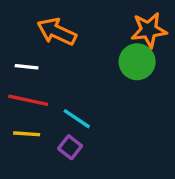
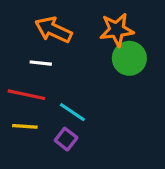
orange star: (149, 30) -> (117, 30), moved
white line: (27, 67) -> (41, 63), moved

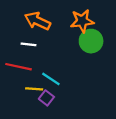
yellow line: (25, 126) -> (34, 89), moved

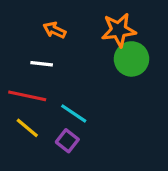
orange arrow: (37, 21) -> (54, 30), size x0.6
yellow line: (34, 89) -> (27, 128), moved, turned 36

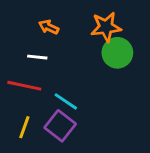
yellow line: (27, 128) -> (24, 127), moved, turned 70
purple square: (67, 141) -> (60, 126), size x1.5

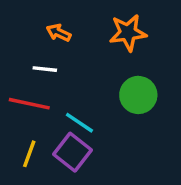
green circle: (117, 53) -> (138, 95), moved

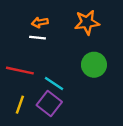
orange arrow: (59, 33) -> (40, 22), turned -35
white line: (45, 69) -> (38, 38), moved

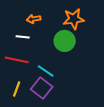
white line: (38, 38) -> (23, 37), moved
green circle: (94, 65) -> (65, 41), moved

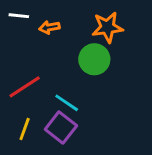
white line: (23, 37) -> (19, 16), moved
red line: (17, 60) -> (25, 87), turned -45

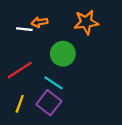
white line: (19, 16) -> (24, 29), moved
green circle: (94, 59) -> (63, 54), moved

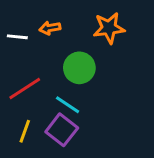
white line: (24, 29) -> (17, 37), moved

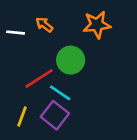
orange arrow: (50, 28) -> (44, 25), turned 48
red line: (25, 89) -> (39, 78), moved

